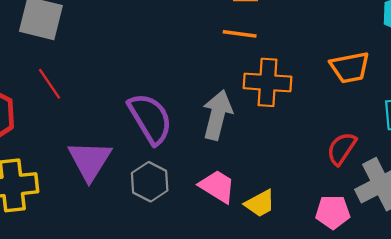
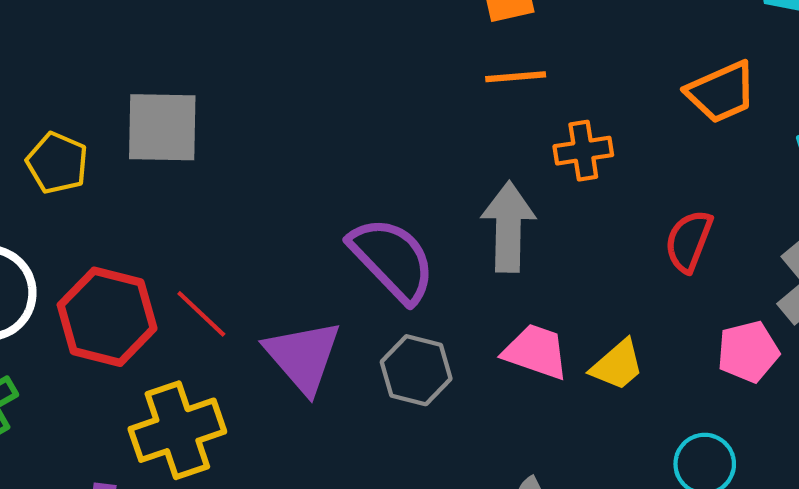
orange cross: (268, 82) -> (583, 151), size x0.7
red line: (50, 84) -> (201, 314), moved
red semicircle: (342, 149) -> (689, 241), moved

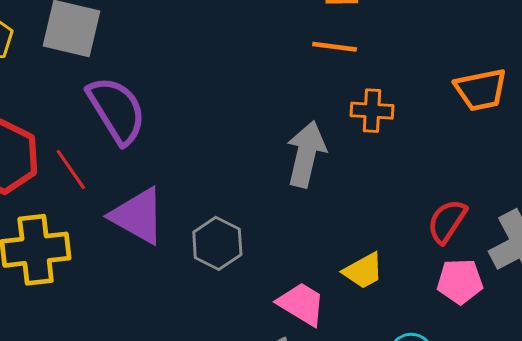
red semicircle: (689, 241) -> (447, 221), moved
purple semicircle: (392, 260) -> (117, 110), moved
pink trapezoid: (536, 352) -> (301, 304), moved
purple triangle: (303, 356) -> (138, 216), turned -32

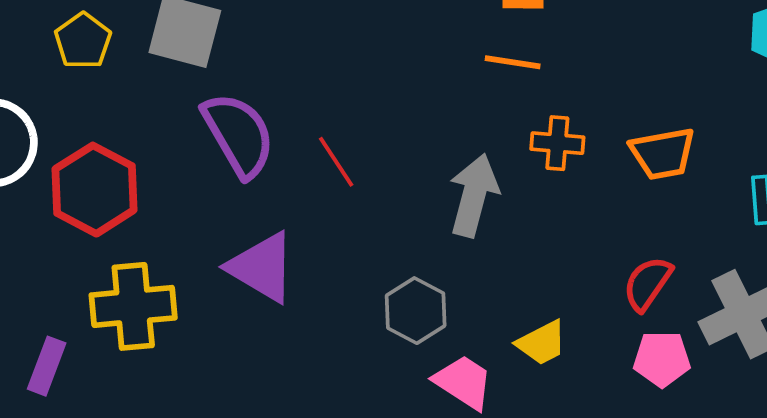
orange trapezoid: (481, 90) -> (663, 154), moved
red line: (71, 169) -> (336, 162), moved
gray hexagon: (217, 243) -> (416, 311), moved

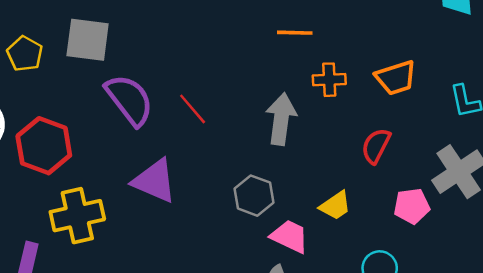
red semicircle: (647, 284) -> (376, 146), moved

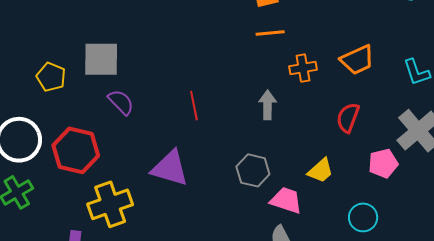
purple semicircle: (129, 100) -> (121, 102), moved, size x0.6
red line: (193, 109) -> (194, 106), turned 36
gray arrow: (281, 119) -> (268, 105), size x0.7

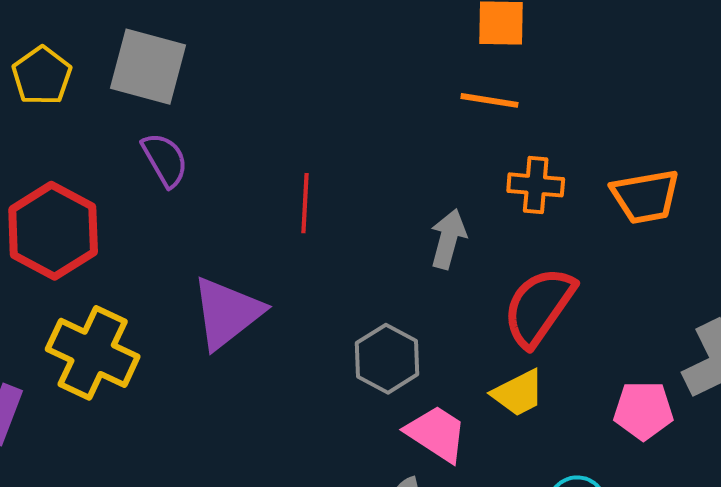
red semicircle: (348, 118) -> (539, 307), moved, size x1.4
purple triangle: (170, 168) -> (227, 313), turned 51
yellow cross: (110, 204) -> (93, 353), turned 30

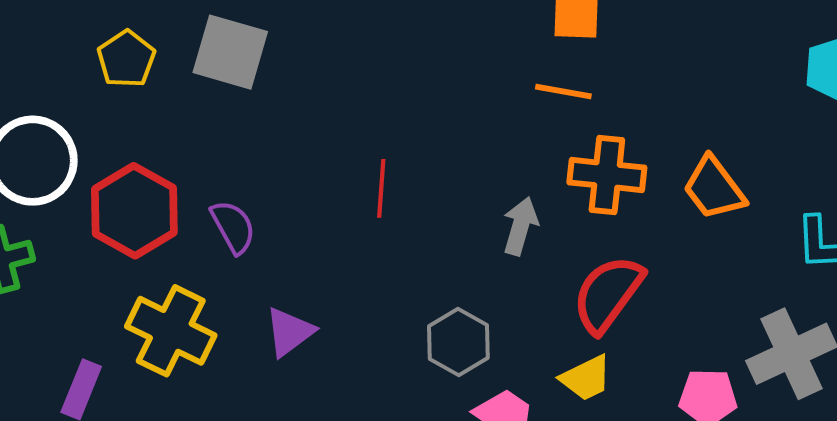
purple semicircle: (165, 160) -> (233, 227), moved
orange cross: (536, 185) -> (607, 175), size x1.4
orange trapezoid: (645, 196) -> (714, 188), turned 62
purple triangle: (227, 313) -> (289, 332), moved, size x0.7

